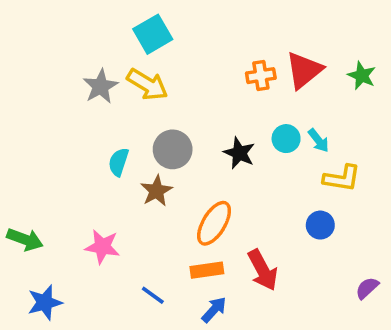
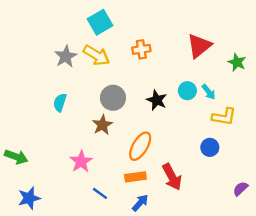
orange cross: (261, 76) -> (141, 49), moved
green star: (362, 76) -> (237, 62), moved
cyan semicircle: (119, 162) -> (60, 102), moved
pink star: (102, 247) -> (81, 162), moved, turned 30

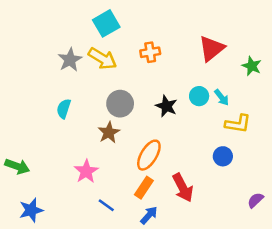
orange rectangle: (135, 177) -> (144, 188), turned -48

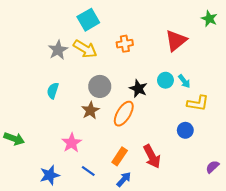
green star: (252, 66) -> (209, 19), moved
orange ellipse: (149, 155) -> (124, 114), moved
blue star: (31, 210) -> (50, 175), moved

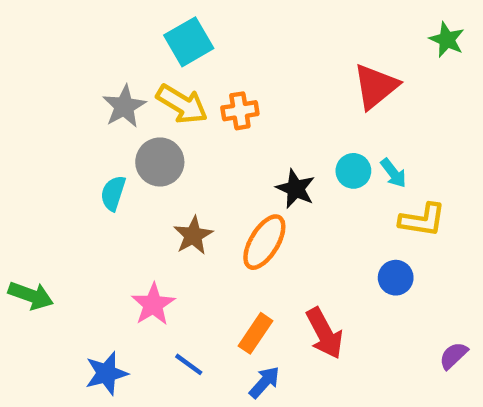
orange cross: (125, 44) -> (240, 111), moved
gray circle: (100, 86) -> (160, 162), moved

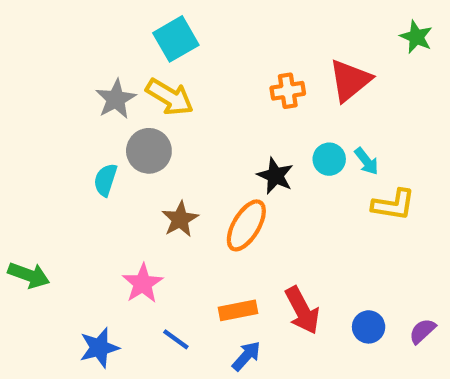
orange cross: (240, 111) -> (288, 91), moved
blue circle: (396, 278) -> (369, 327), moved
orange rectangle: (255, 333) -> (238, 310), turned 45

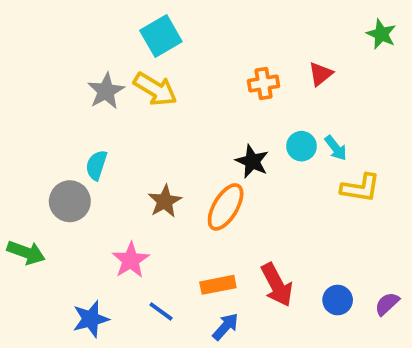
red triangle: (350, 80) -> (321, 74), size x0.6
gray circle: (149, 151) -> (70, 201), moved

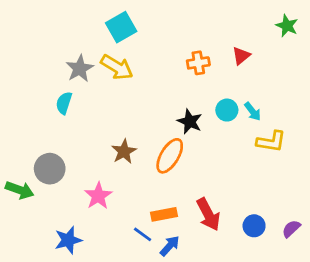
cyan semicircle: (96, 165) -> (64, 103), moved
gray circle: (70, 201) -> (50, 169), moved
blue line: (161, 311) -> (143, 234), moved

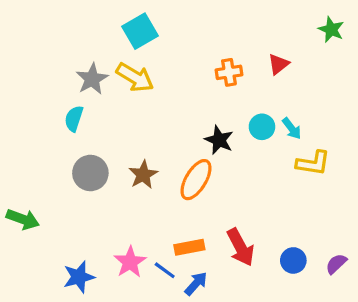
gray circle: (50, 169) -> (90, 173), moved
pink star: (98, 196) -> (130, 262), moved

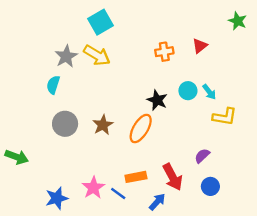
purple semicircle: (336, 264) -> (202, 156), moved
blue arrow: (196, 284) -> (157, 202), moved

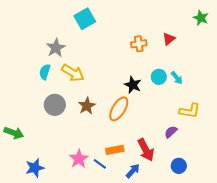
yellow arrow: (97, 55) -> (73, 73), moved
yellow L-shape: (225, 117) -> (190, 111), moved
blue circle: (210, 186) -> (179, 166), moved
blue star: (57, 198) -> (35, 168), moved

